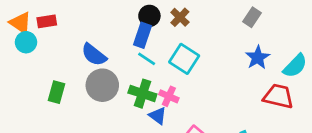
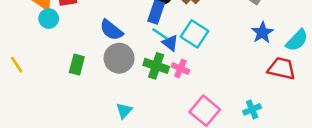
blue triangle: (158, 116) -> (170, 43), moved

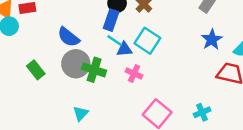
blue triangle: (170, 43) -> (124, 49), turned -42
green rectangle: (77, 65) -> (36, 70), turned -54
green cross: (156, 66) -> (94, 70), moved

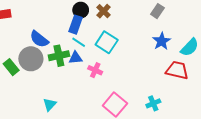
blue triangle: (124, 49) -> (75, 58), moved
gray circle: (76, 64) -> (31, 59), moved
green cross: (94, 70) -> (59, 56), moved, turned -30

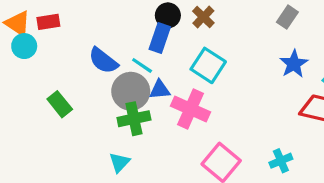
cyan line: (79, 42) -> (142, 65), moved
green cross: (59, 56) -> (134, 119), moved
gray circle: (31, 59) -> (131, 91), moved
pink cross: (95, 70) -> (190, 109), size x1.6

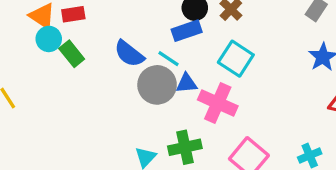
blue rectangle: (160, 38) -> (187, 31), turned 52
green rectangle: (60, 104) -> (72, 54), moved
green cross: (134, 119) -> (185, 147), moved

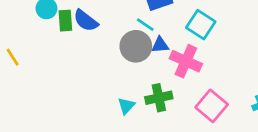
green rectangle: (72, 54) -> (65, 21), turned 35
blue semicircle: (129, 54) -> (86, 21), moved

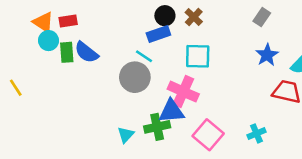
cyan square: (201, 25) -> (198, 56), turned -32
blue triangle: (160, 45) -> (171, 111), moved, size x1.5

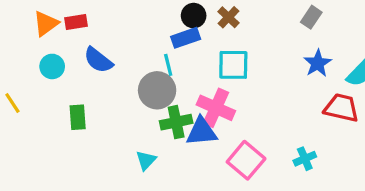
orange triangle: (43, 22) -> (46, 24), turned 50
cyan circle: (49, 41) -> (52, 66), moved
green rectangle: (67, 52) -> (78, 117), moved
cyan line: (144, 56) -> (168, 65), turned 42
green cross: (157, 127) -> (176, 122), moved

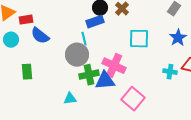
red rectangle: (76, 22) -> (26, 20), moved
cyan square: (233, 65) -> (139, 39), moved
cyan cross: (305, 159) -> (170, 72), moved, turned 32
cyan triangle: (146, 160) -> (70, 99), turned 40

